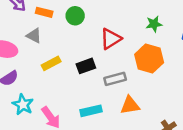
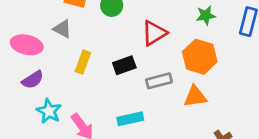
yellow rectangle: (51, 63) -> (83, 62), turned -42
orange triangle: (130, 105) -> (195, 97), moved

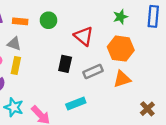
red triangle: (154, 33) -> (84, 36), turned -40
yellow rectangle: (83, 62) -> (16, 66), moved
black rectangle: (124, 65) -> (65, 64), turned -49

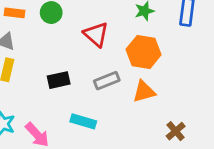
black rectangle: (65, 64) -> (59, 80), moved, turned 63
cyan rectangle: (76, 103) -> (83, 121), turned 36

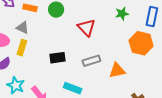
orange hexagon: (144, 52) -> (141, 43), moved

